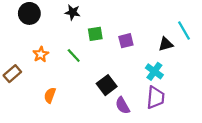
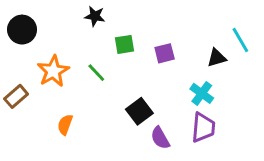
black circle: (29, 13) -> (22, 30), moved
orange star: (41, 54) -> (53, 71), size x1.5

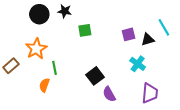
black circle: (22, 30) -> (39, 14), moved
purple square: (165, 53) -> (128, 34), moved
green line: (96, 73) -> (55, 68), moved, turned 32
purple trapezoid: (203, 128) -> (150, 93), moved

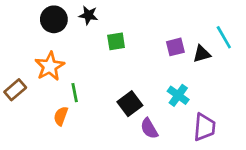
cyan cross: (138, 64) -> (178, 95), moved

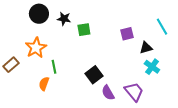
black star: (88, 15) -> (64, 19), moved
black triangle: (202, 54) -> (146, 48), moved
cyan cross: (178, 95) -> (152, 67), moved
purple trapezoid: (204, 127) -> (134, 92), moved, turned -45

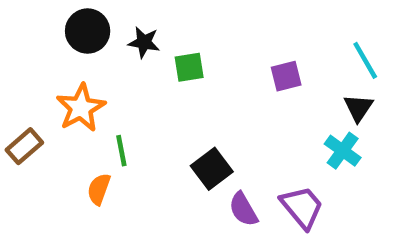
black triangle: (146, 48) -> (358, 108), moved, turned -40

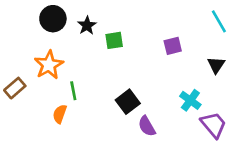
black star: (144, 42) -> (87, 25), turned 30
cyan line: (365, 60) -> (219, 21), moved
cyan cross: (343, 151) -> (190, 100), moved
purple trapezoid: (302, 207) -> (213, 125), moved

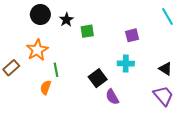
black triangle: (216, 65) -> (165, 69), moved, turned -32
cyan cross: (190, 100) -> (126, 63), moved, turned -35

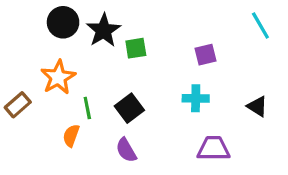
black star: (66, 20) -> (103, 30), size x1.5
black square: (98, 78) -> (129, 108), moved
purple trapezoid: (163, 96) -> (214, 148), moved, turned -50
purple semicircle: (112, 97) -> (126, 150), moved

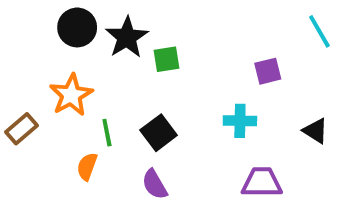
purple square: (205, 55) -> (268, 71), moved

